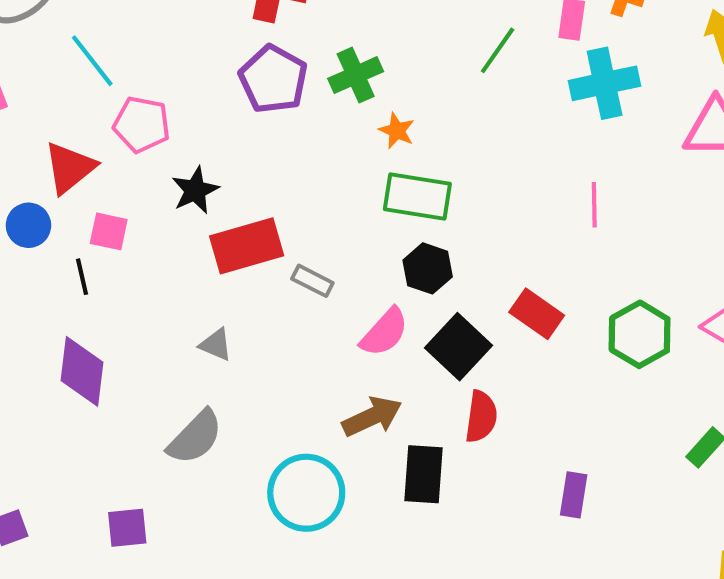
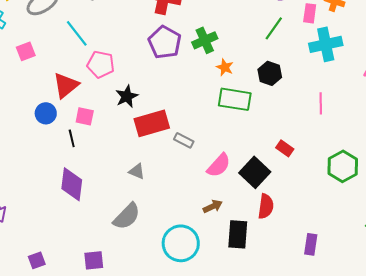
black hexagon: (428, 268) -> (270, 73), moved
red rectangle: (537, 314) -> (285, 148), moved, size x0.7
brown arrow: (372, 417) -> (213, 206), size x0.7

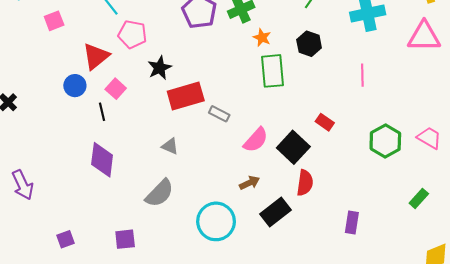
green rectangle: (235, 99) -> (272, 71), turned 76
pink square: (85, 116) -> (116, 89), turned 30
black rectangle: (238, 234) -> (276, 212), turned 48

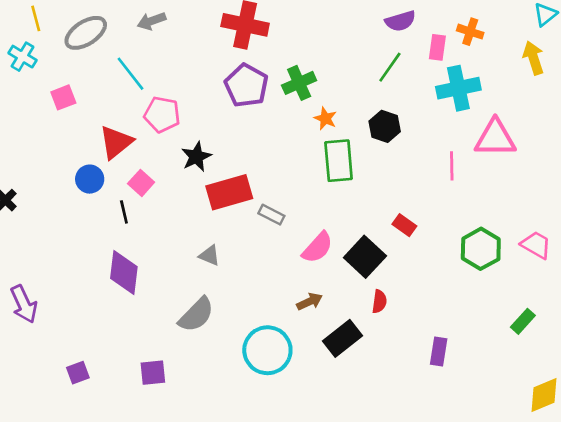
pink triangle: (424, 36) -> (495, 138), moved
red semicircle: (305, 183) -> (379, 302), size x0.7

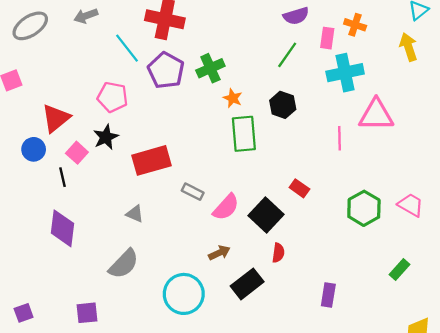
cyan line: (130, 74) -> (127, 48), moved
pink pentagon: (162, 115) -> (113, 97), moved
black star: (196, 157) -> (106, 137), moved
gray rectangle: (271, 215) -> (193, 192), moved

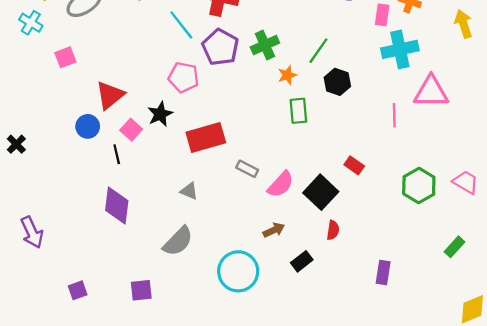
green line: (287, 55) -> (318, 51), moved
pink pentagon: (113, 97) -> (184, 77), moved
orange star: (233, 98) -> (287, 75), turned 30
green rectangle: (244, 134) -> (298, 111), size x0.7
black rectangle: (247, 284) -> (302, 261), size x0.7

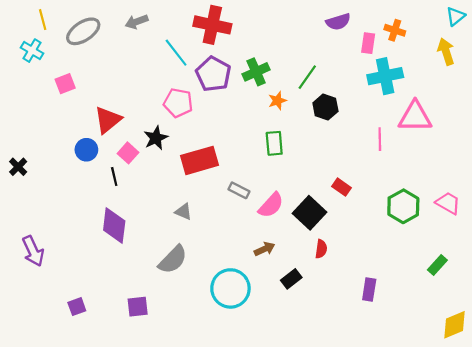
green rectangle: (298, 111) -> (274, 143), moved

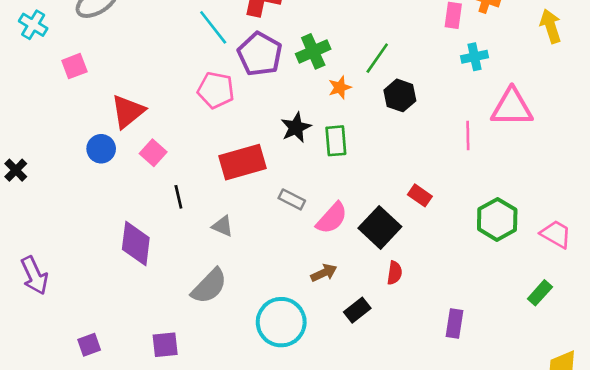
cyan cross: (385, 76) -> (475, 57), size x0.6
black star: (156, 138) -> (296, 127), moved
black line: (114, 176) -> (178, 197), moved
pink trapezoid: (448, 203) -> (556, 234), moved

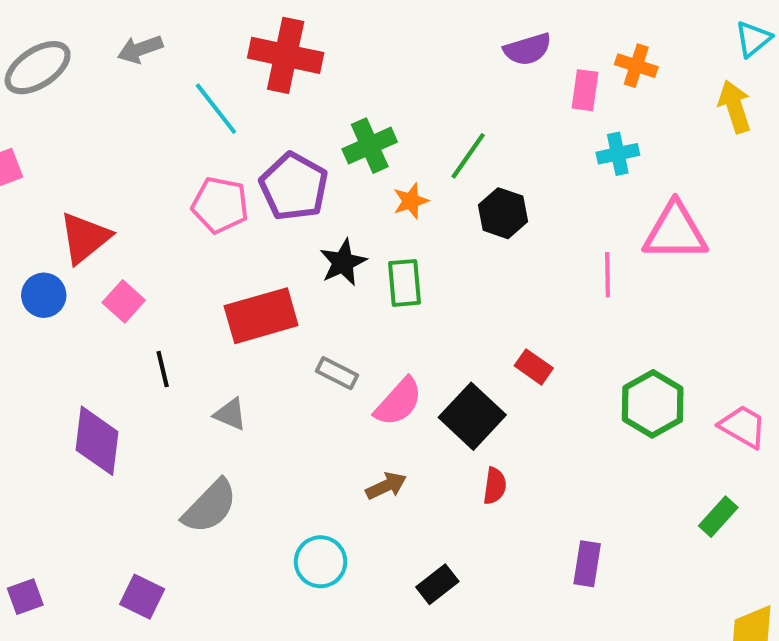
purple pentagon: (260, 54) -> (294, 187), moved
black rectangle: (357, 310) -> (437, 584), moved
cyan circle: (281, 322) -> (321, 562), size x0.7
purple square: (165, 345) -> (142, 597), turned 32

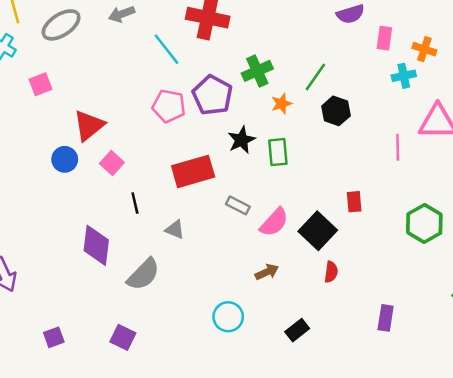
orange cross: (636, 66) -> (424, 49), moved
red rectangle: (534, 367) -> (354, 202), turned 50
gray semicircle: (210, 506) -> (143, 274), moved

